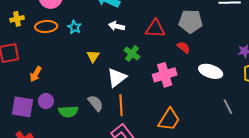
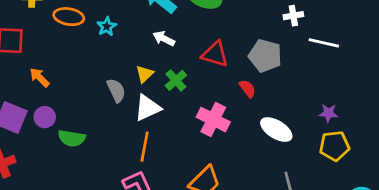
yellow triangle: (93, 56) -> (144, 74), moved
orange arrow: (36, 74) -> (39, 77), turned 91
pink cross: (165, 75) -> (213, 120), turned 30
gray semicircle: (96, 103) -> (116, 90), moved

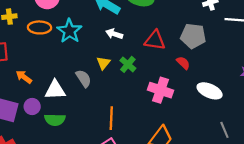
cyan star: (107, 26) -> (69, 31), size x1.6
white triangle: (148, 108) -> (55, 90), moved, turned 30

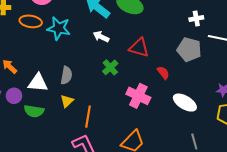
cyan star: (69, 31) -> (59, 28), turned -30
gray pentagon: (193, 36) -> (189, 50), moved
yellow triangle: (103, 63) -> (67, 101), moved
gray semicircle: (84, 78) -> (66, 75), turned 36

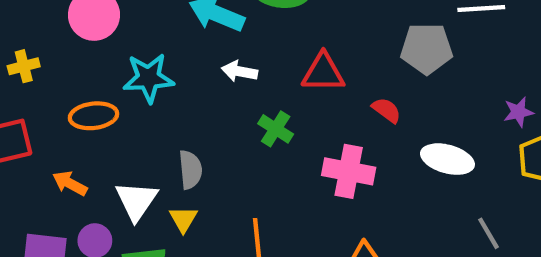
orange ellipse: (31, 21) -> (94, 116), moved
white triangle: (38, 83) -> (136, 201), turned -45
yellow triangle: (67, 101) -> (183, 219), moved

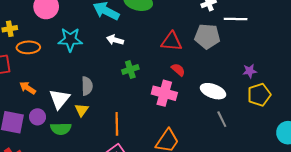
red triangle: (323, 73) -> (172, 42), moved
red semicircle: (387, 110) -> (178, 70), moved
orange ellipse: (94, 116) -> (28, 47), moved
green cross: (276, 129) -> (130, 70), turned 35
gray line: (489, 233) -> (222, 119), moved

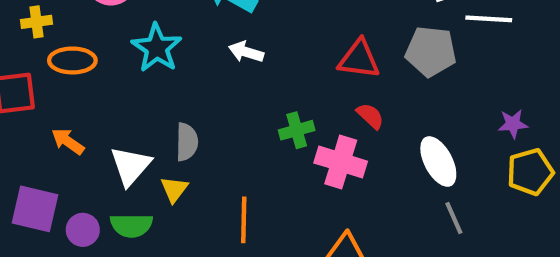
cyan star: (70, 40) -> (157, 48), turned 30
green cross: (130, 70) -> (297, 130), moved
white ellipse: (213, 91) -> (438, 161), turned 40
purple circle: (37, 117) -> (83, 230), moved

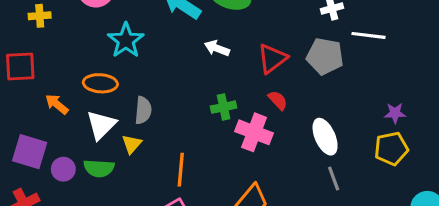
white arrow: (246, 52) -> (217, 48), moved
red triangle: (359, 59) -> (272, 58), turned -48
orange ellipse: (72, 60) -> (100, 83), moved
purple star: (513, 124) -> (395, 113), moved

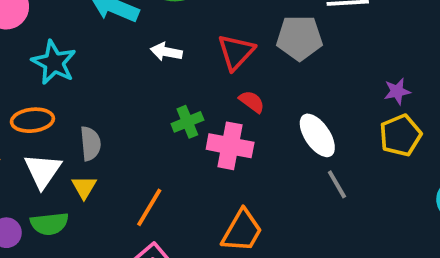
orange line: (181, 170) -> (149, 207), turned 36

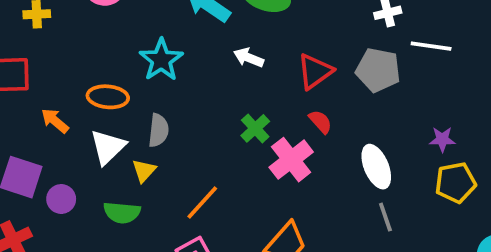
cyan star: (54, 62) -> (161, 60), moved
purple star: (397, 91) -> (442, 139), moved
green cross: (187, 122) -> (255, 128), turned -32
pink cross: (230, 146) -> (291, 160), turned 30
green semicircle: (49, 224) -> (122, 212), moved

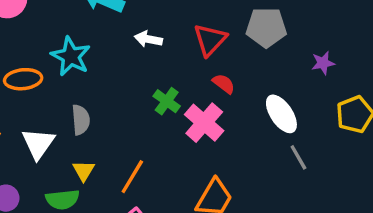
orange ellipse: (108, 97) -> (23, 79), moved
purple star: (442, 139) -> (323, 63), moved
yellow triangle: (144, 171) -> (84, 171), moved

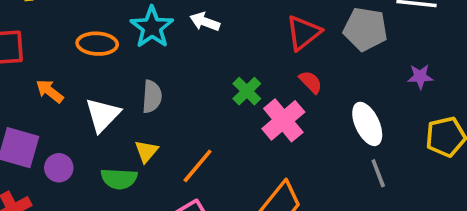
white arrow: (148, 39) -> (205, 22), moved

